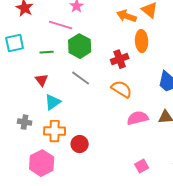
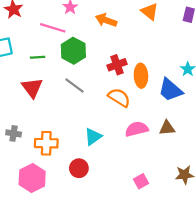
orange arrow: (127, 16) -> (106, 20), moved
orange ellipse: (142, 41) -> (141, 76), moved
red triangle: (42, 80) -> (32, 88), size x1.5
cyan triangle: (53, 102) -> (93, 137), moved
red circle: (80, 144) -> (79, 168), moved

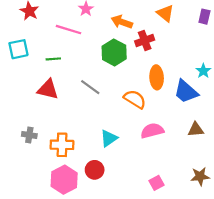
green hexagon: (73, 51) -> (114, 52), moved
red cross: (117, 65) -> (145, 40), moved
red triangle: (32, 88) -> (48, 89), turned -40
brown triangle: (167, 128) -> (196, 130), moved
pink hexagon: (32, 178) -> (64, 180), moved

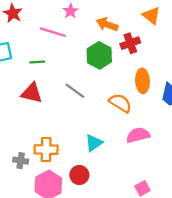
gray cross: (29, 135) -> (21, 161), moved

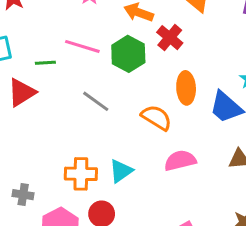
pink line: (53, 32) -> (82, 46), moved
red cross: (130, 43) -> (170, 38), turned -30
red triangle: (32, 93) -> (22, 92), moved, turned -45
orange cross: (46, 150) -> (81, 174), moved

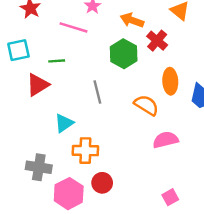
pink line: (82, 46) -> (73, 27), moved
gray line: (96, 101) -> (97, 92), turned 40
cyan triangle: (121, 171) -> (64, 123), moved
gray cross: (23, 195) -> (39, 167), size x1.5

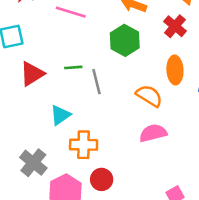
red cross: (157, 41) -> (175, 26), moved
green line: (57, 61) -> (73, 67), moved
pink semicircle: (165, 140) -> (153, 133), moved
gray cross: (39, 167) -> (33, 163), turned 30

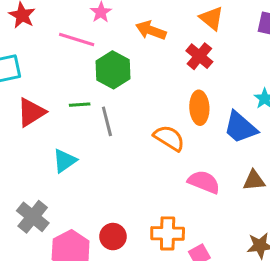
green hexagon: (125, 40) -> (113, 70), moved
pink semicircle: (153, 133) -> (204, 182), moved, turned 36
orange cross: (84, 145) -> (168, 233), moved

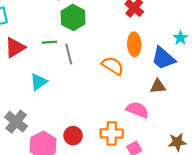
brown triangle: (254, 180) -> (158, 86), moved
pink semicircle: (204, 182) -> (137, 110), moved

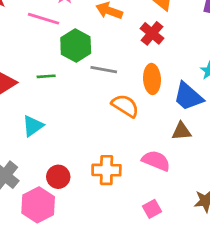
gray line: (69, 54) -> (104, 70), moved, turned -66
orange cross: (112, 133) -> (106, 170), moved
red circle: (73, 136) -> (58, 177), moved

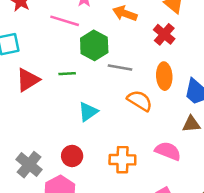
cyan triangle: (33, 126) -> (88, 112), moved
red circle: (58, 177) -> (72, 156), moved

